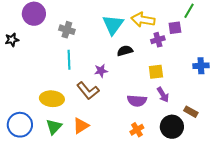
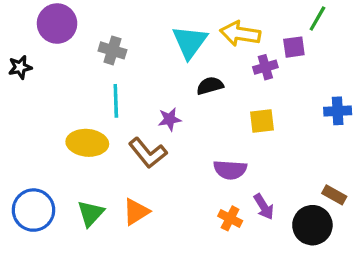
purple arrow: (163, 95) -> (264, 207), moved
yellow ellipse: (52, 99) -> (87, 143), moved
brown rectangle: (191, 112) -> (334, 195), moved
black circle: (172, 127) -> (312, 225), moved
orange cross: (137, 130) -> (230, 218), turned -32

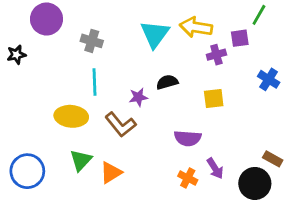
black semicircle: (210, 86) -> (167, 82), moved
blue cross: (338, 111) -> (269, 79), moved, turned 35
green triangle: (91, 213) -> (81, 160), moved

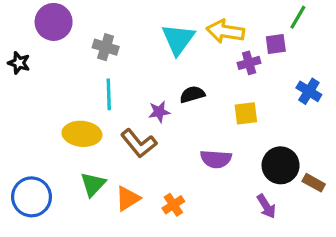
black star: (16, 55) -> (19, 63), turned 30
purple arrow: (215, 168) -> (266, 206), moved
orange cross: (188, 178) -> (173, 205), moved, turned 30
black circle: (255, 183) -> (281, 165), moved

